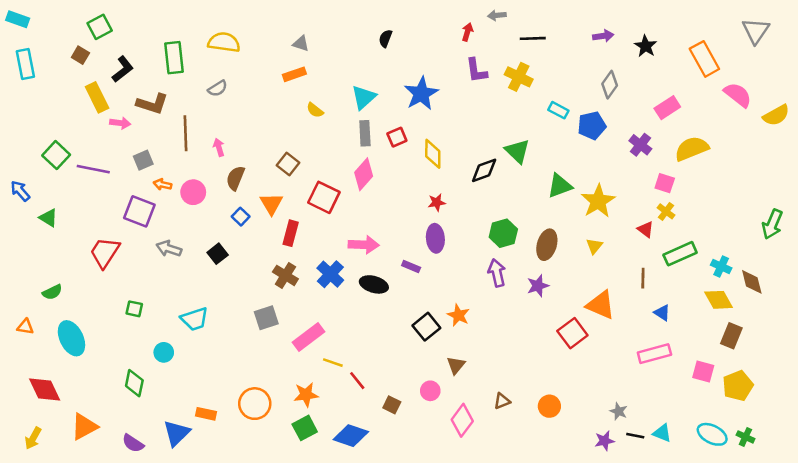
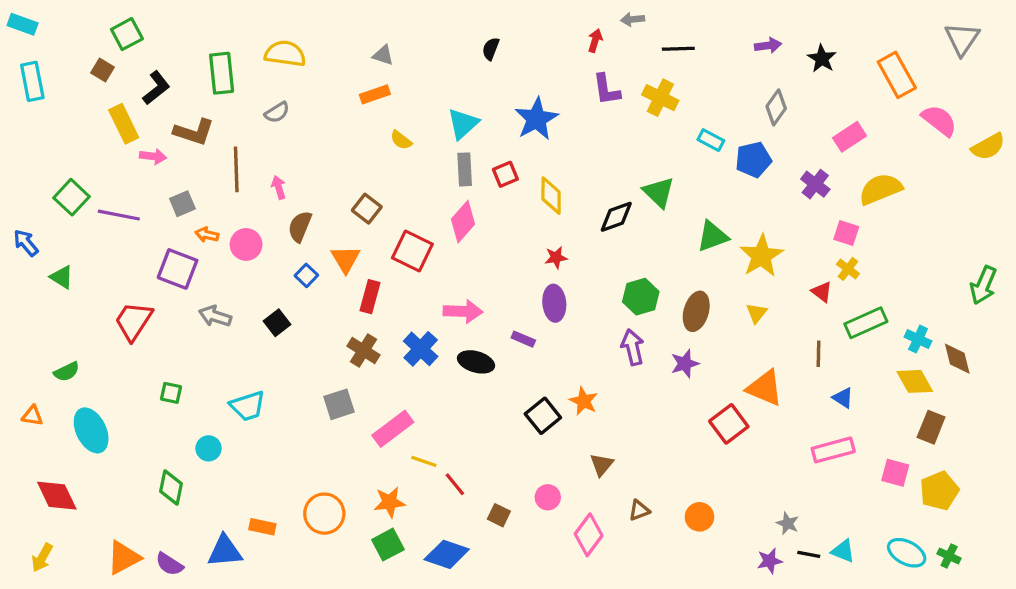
brown triangle: (456, 365) -> (602, 465), moved
orange triangle: (84, 427) -> (124, 558), moved
blue triangle: (177, 433) -> (225, 551), turned 40

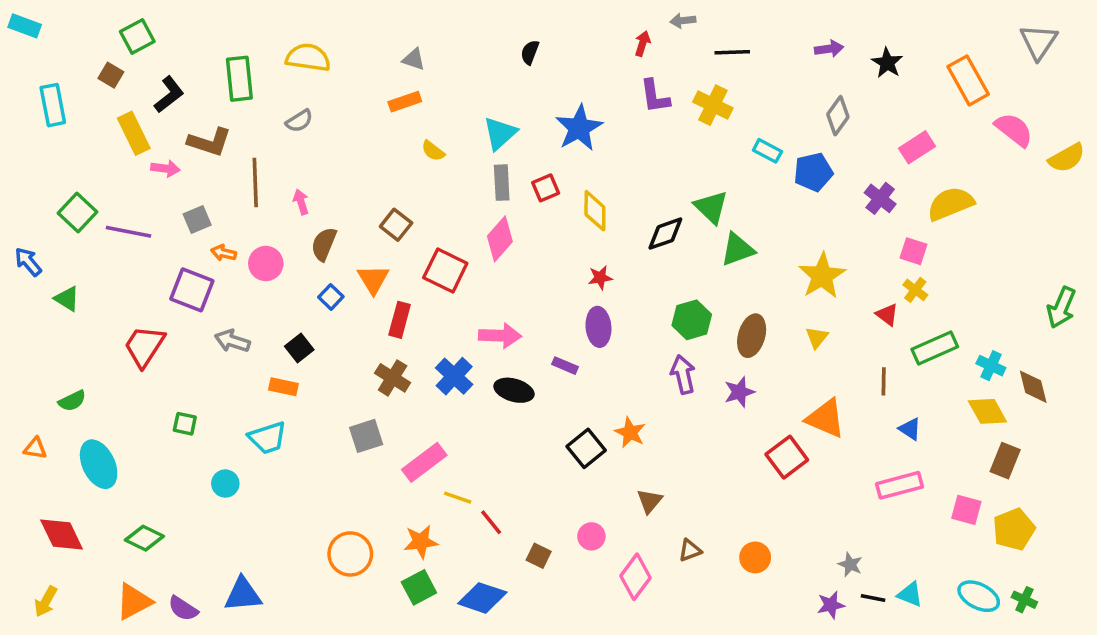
cyan rectangle: (32, 81) -> (53, 105), moved
green triangle: (713, 236) -> (738, 249), moved
green diamond: (171, 487) -> (144, 538), moved, turned -76
orange rectangle: (262, 527) -> (283, 387), moved

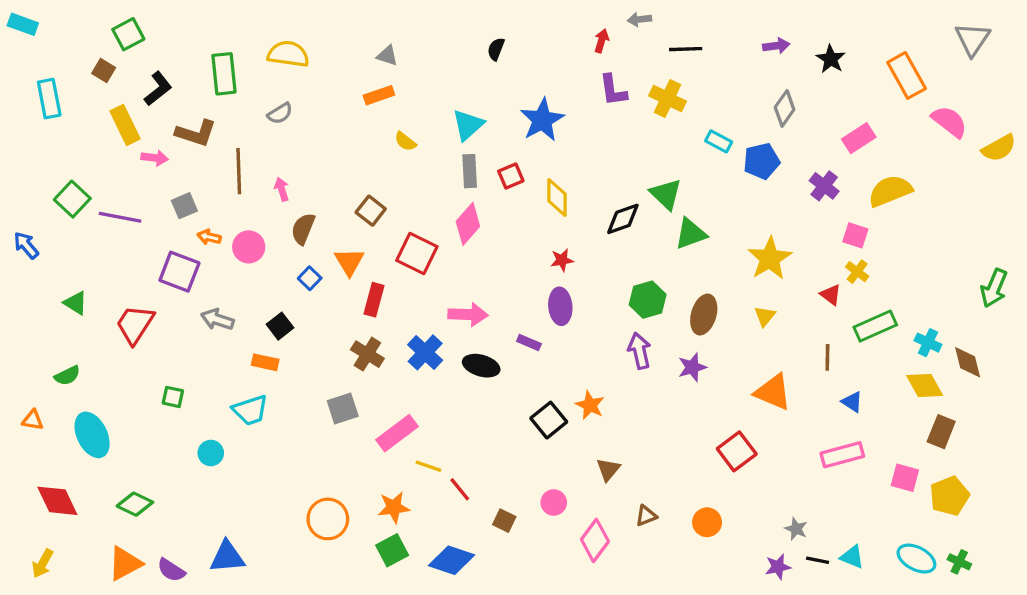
green triangle: (67, 299) -> (76, 303), moved
red square: (787, 457) -> (737, 451), moved

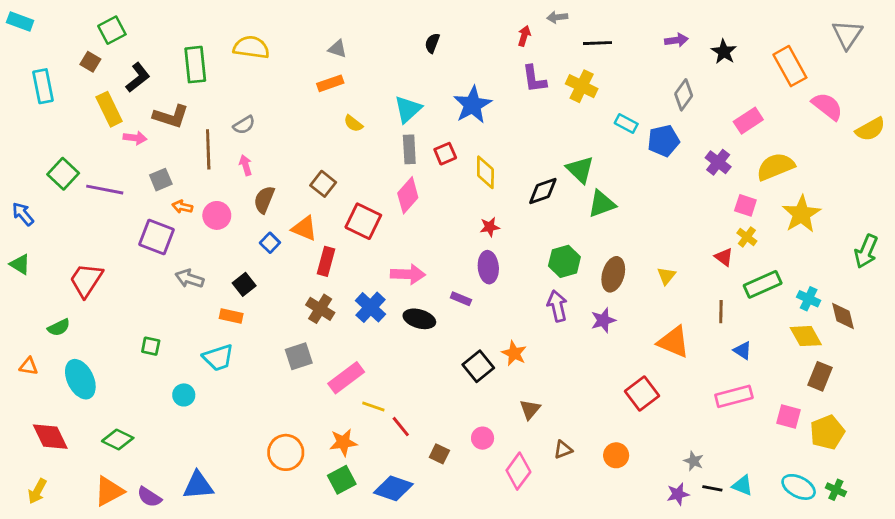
gray semicircle: (280, 113) -> (244, 125), moved
yellow star: (770, 258) -> (801, 214), moved
orange triangle: (349, 262) -> (304, 228), turned -36
green triangle: (76, 303) -> (20, 264), moved
red trapezoid: (135, 324) -> (86, 280), moved

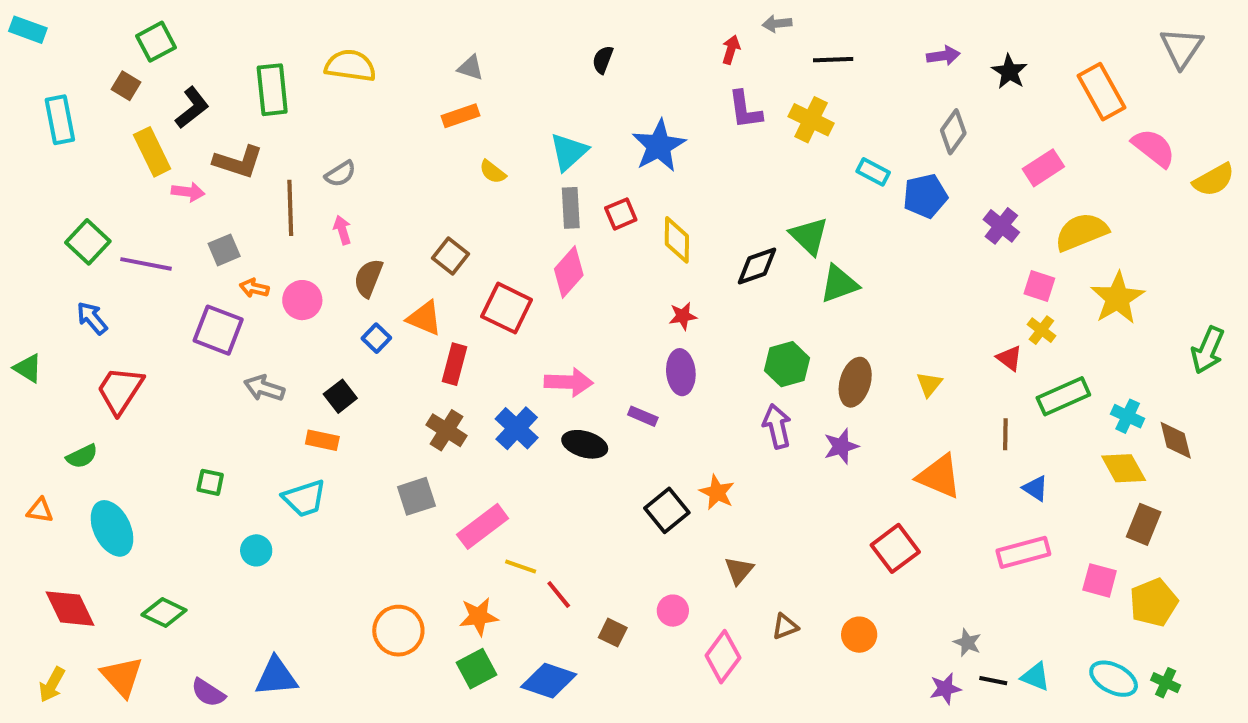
blue arrow: (23, 214) -> (92, 318), moved
orange triangle: (109, 491) -> (122, 677), moved, turned -44

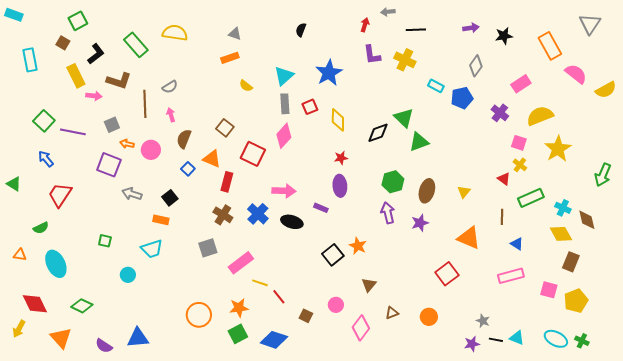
black star: (1009, 72) -> (504, 36), turned 30
green rectangle: (272, 90) -> (136, 45), turned -35
yellow arrow: (52, 685) -> (19, 329), moved

